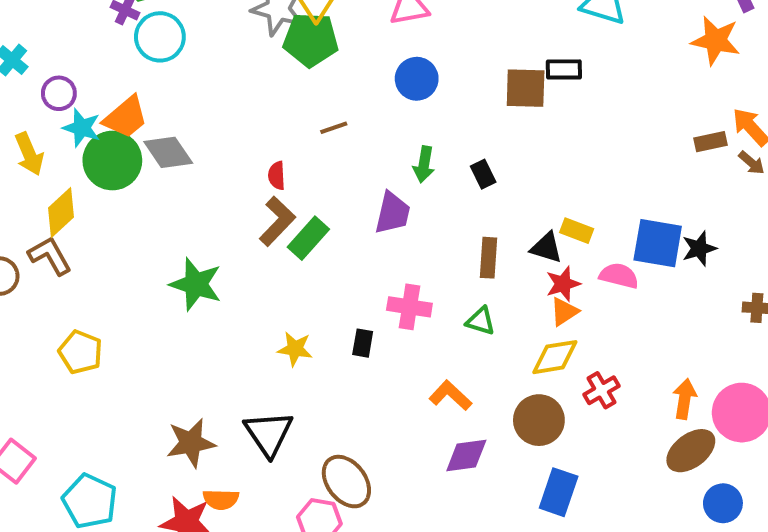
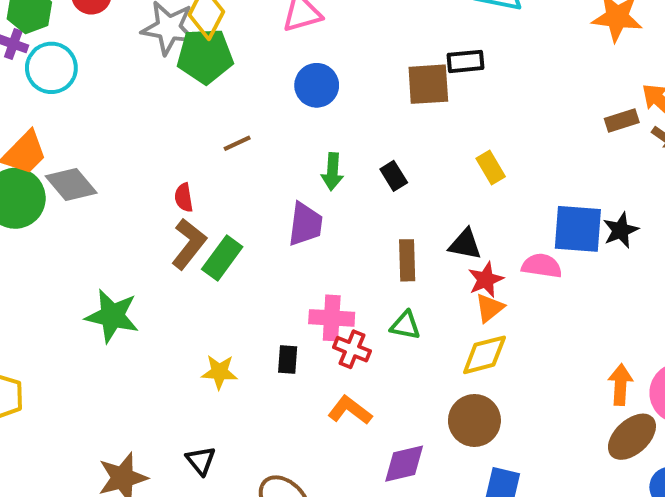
yellow rectangle: (577, 231) -> (491, 168), moved, turned 44
red cross: (601, 390) -> (352, 349), moved, turned -32
orange L-shape: (450, 395) -> (350, 410), moved
black triangle: (269, 433) -> (201, 461), size x0.6

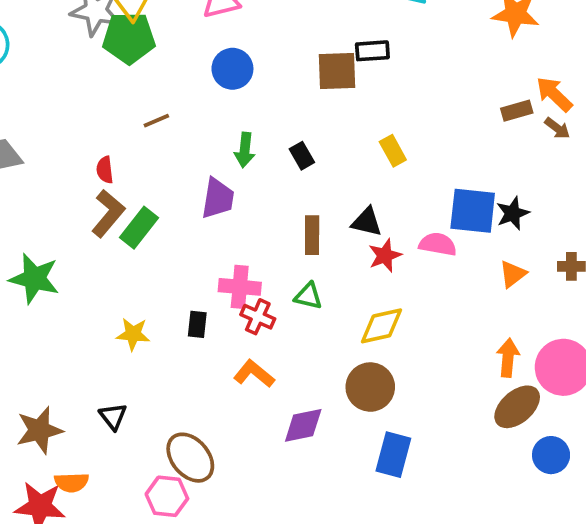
orange triangle: (490, 308) -> (513, 274), moved

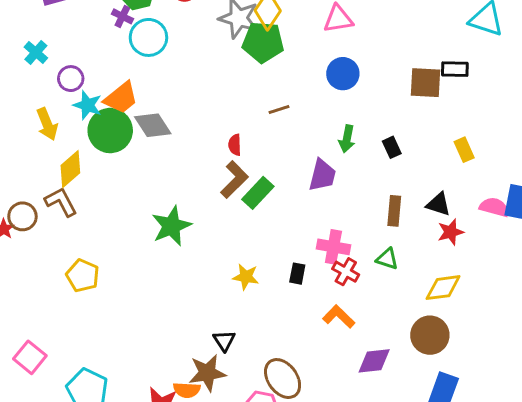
pink semicircle: (438, 244) -> (494, 207), moved
green star: (34, 279) -> (171, 226), turned 30
brown star: (39, 430) -> (207, 373), moved

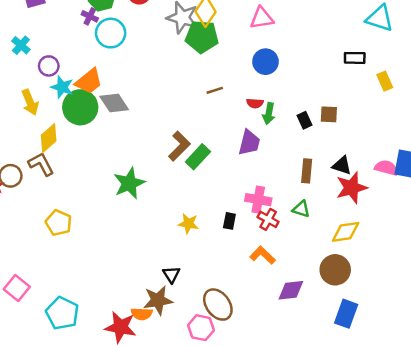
brown square: (425, 83) -> (329, 114), moved, size x0.7
red semicircle: (235, 145) -> (255, 103), moved, turned -84
yellow rectangle: (464, 150) -> (385, 81), moved
red star: (451, 232) -> (352, 188), size x1.5

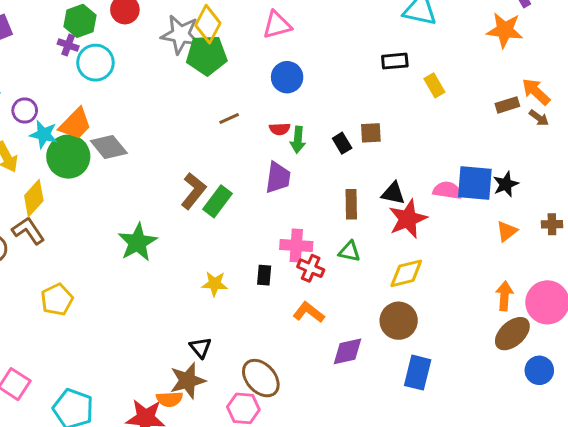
yellow pentagon: (59, 223) -> (57, 300), turned 30

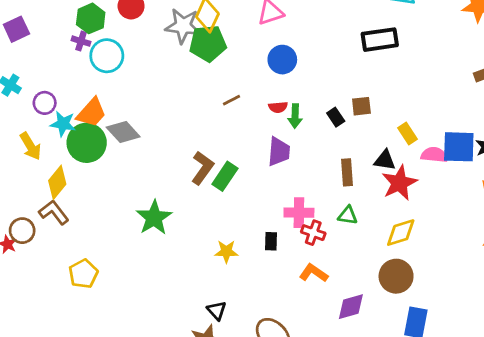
black rectangle: (395, 61) -> (380, 40), size x1.5
yellow rectangle: (434, 85) -> (407, 134), moved

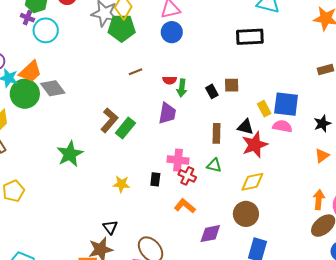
blue circle: (282, 60) -> (172, 32), moved
blue square: (459, 147) -> (286, 104), moved

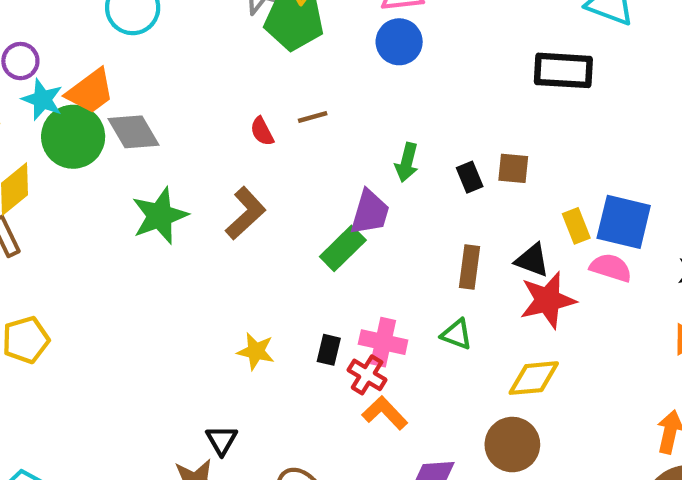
red semicircle: (170, 80) -> (262, 131), moved, turned 56
green rectangle: (125, 128) -> (343, 248), moved
green star: (70, 154) -> (160, 216), moved
pink cross: (178, 160) -> (383, 342), moved
red cross: (187, 176) -> (367, 375), moved

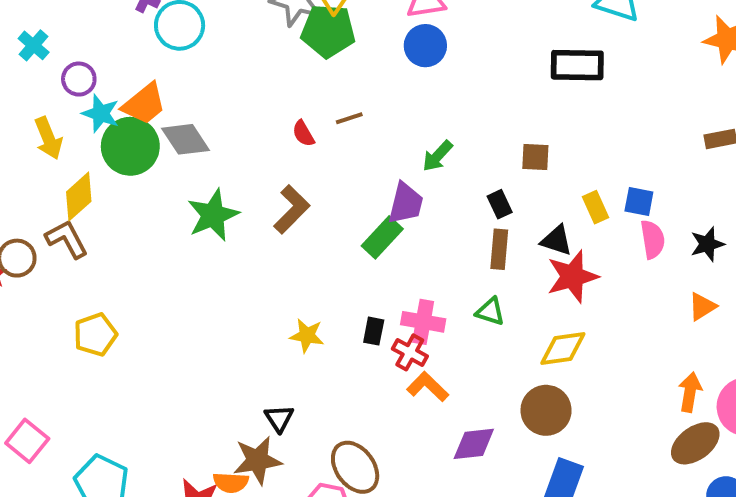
green arrow: (407, 162) -> (437, 156), turned 32
black rectangle: (470, 177) -> (500, 204), moved
blue square: (624, 222) -> (639, 201), size x0.6
pink semicircle: (611, 268) -> (653, 239), moved, turned 66

